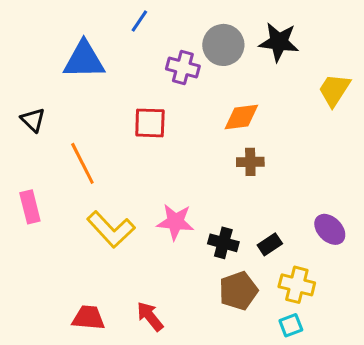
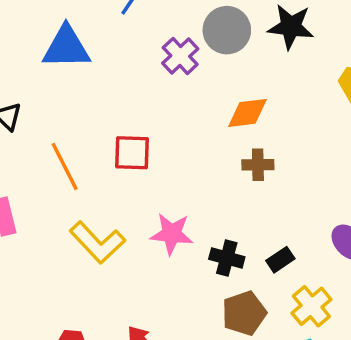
purple cross: (183, 67) -> (180, 56), turned 32
red square: (150, 123) -> (132, 153), moved
yellow cross: (297, 285) -> (311, 306), turned 36

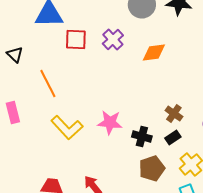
purple cross: (180, 56) -> (113, 39), moved
red square: (132, 153) -> (76, 39), moved
brown cross: (258, 165) -> (174, 113), moved, turned 36

